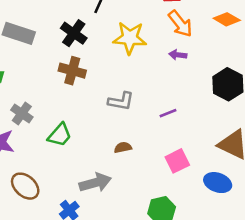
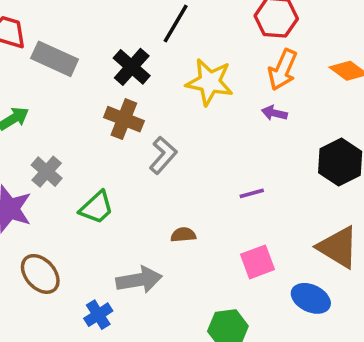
orange arrow: (180, 24) -> (283, 70), turned 56
gray L-shape: (121, 101) -> (163, 155), moved, turned -65

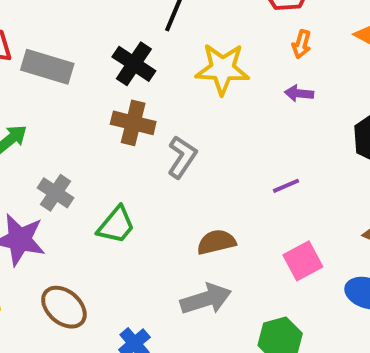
orange arrow: (283, 70) -> (302, 44), size x0.6
brown semicircle: (183, 235) -> (216, 242), size x1.4
gray arrow: (139, 280) -> (206, 299), moved

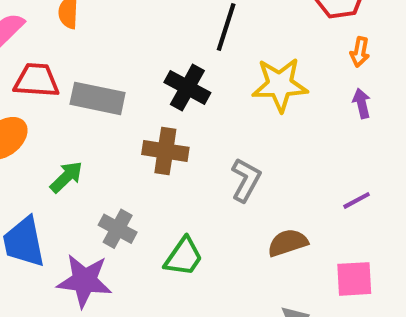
purple arrow: (299, 93) -> (362, 103), turned 76
brown cross: (133, 123) -> (165, 151), moved
brown semicircle: (216, 242) -> (288, 243), moved
pink square: (303, 261) -> (354, 279), moved, turned 30

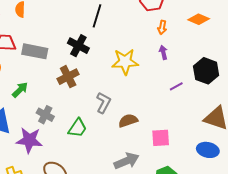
yellow star: (280, 85) -> (125, 62), moved
brown cross: (165, 151) -> (68, 77), turned -35
gray L-shape: (246, 180) -> (103, 103), moved
purple line: (357, 200) -> (176, 86), moved

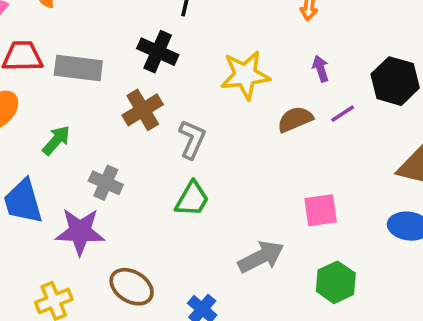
purple arrow: (163, 52) -> (321, 69), moved
gray L-shape: (103, 103) -> (192, 139), moved
brown semicircle: (128, 121) -> (295, 119), moved
green trapezoid: (77, 128) -> (192, 199), moved

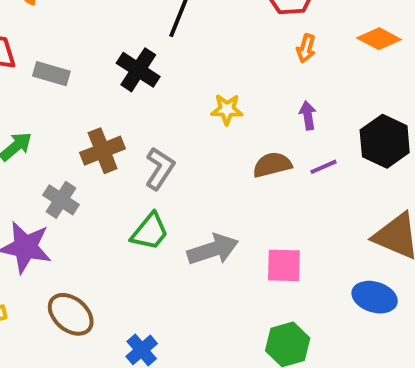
gray rectangle: (78, 68) -> (51, 74), size x0.7
yellow star: (245, 75) -> (227, 109), size x0.6
brown cross: (143, 110) -> (103, 151), moved
gray arrow: (261, 257) -> (213, 249), moved

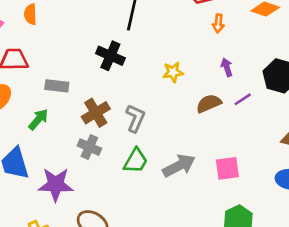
gray rectangle: (51, 74) -> (57, 86), moved
gray cross: (61, 200) -> (89, 147), moved

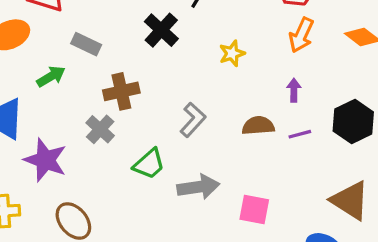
orange arrow: (218, 23) -> (301, 35), size x1.5
yellow star: (173, 72) -> (232, 53), moved, turned -30
gray L-shape: (135, 118) -> (193, 120), moved

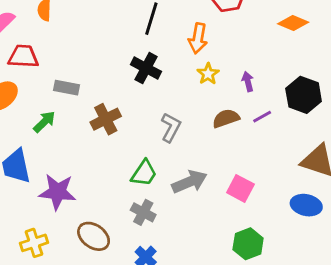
black cross: (161, 30) -> (146, 68), moved
orange arrow: (301, 35) -> (198, 38), moved
yellow star: (232, 53) -> (208, 74), moved
gray cross: (100, 129) -> (143, 212), moved
pink square: (254, 209) -> (240, 188), turned 32

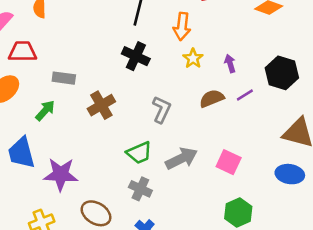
green trapezoid: (144, 173) -> (139, 153), turned 36

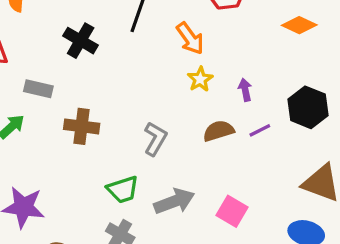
orange arrow: (182, 26) -> (190, 38), turned -48
black cross: (136, 56) -> (81, 41), moved
brown cross: (101, 105) -> (82, 126), turned 32

